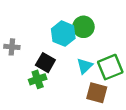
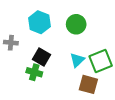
cyan hexagon: (63, 34) -> (39, 22), moved
green cross: (38, 79) -> (34, 72), turned 35

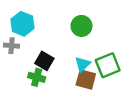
cyan hexagon: (39, 22) -> (22, 24), moved
brown square: (88, 84) -> (86, 79), moved

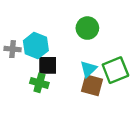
cyan hexagon: (22, 24) -> (36, 46), moved
black square: (44, 61) -> (48, 65), turned -30

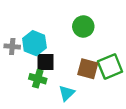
cyan triangle: (89, 69) -> (67, 93), moved
brown square: (92, 85) -> (88, 69), moved

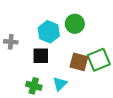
cyan hexagon: (34, 43) -> (49, 32), moved
green cross: (38, 79) -> (34, 86), moved

